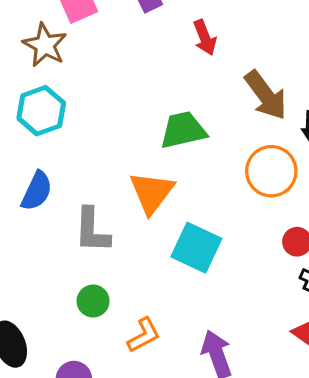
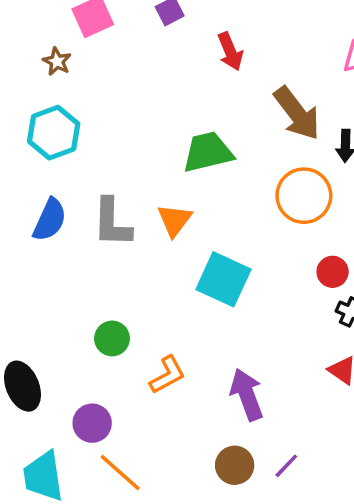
brown star: (45, 45) -> (57, 61), size x0.6
orange triangle: (152, 192) -> (174, 220), size x0.7
gray L-shape: (92, 230) -> (112, 223), moved

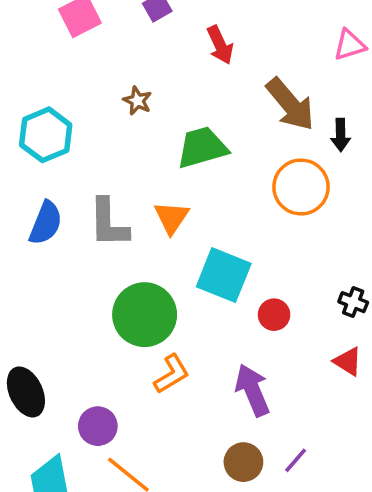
brown star: (57, 61) -> (137, 101), moved
red circle: (333, 272) -> (274, 315), moved
green circle: (112, 338) -> (145, 315), moved, size x1.8

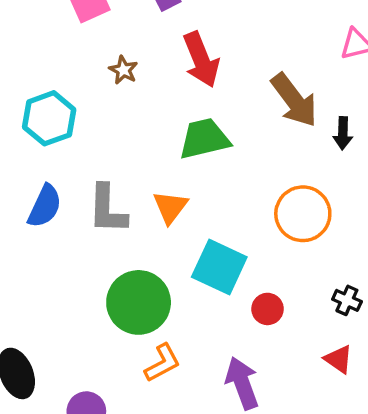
red arrow: (220, 45) -> (201, 60), moved, size x1.4
brown star: (137, 101) -> (123, 70), moved
orange circle: (301, 187) -> (303, 214), moved

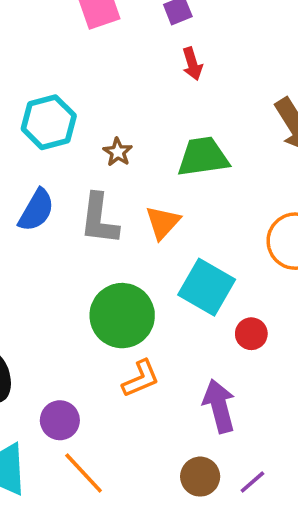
red arrow: (201, 60) -> (192, 64), moved, size x0.6
brown star: (123, 70) -> (118, 152), moved

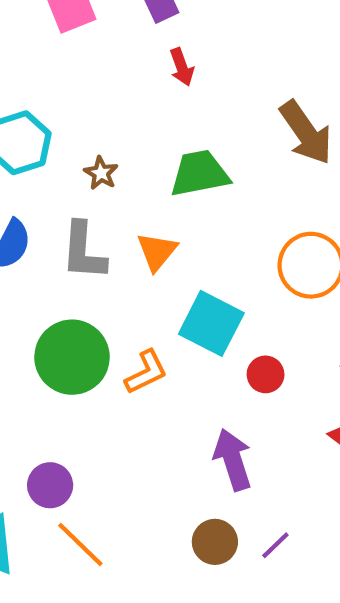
green circle: (122, 316) -> (72, 357), moved
orange L-shape: (141, 379) -> (146, 372), moved

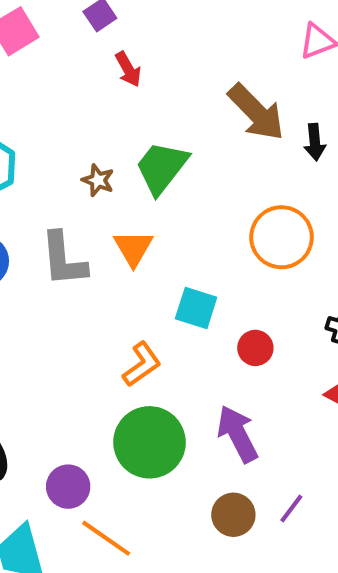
brown star: (101, 173) -> (98, 180), moved
green trapezoid: (200, 173) -> (162, 167), turned -32
cyan square: (211, 323) -> (196, 308), size x0.7
green circle: (72, 357) -> (150, 442), moved

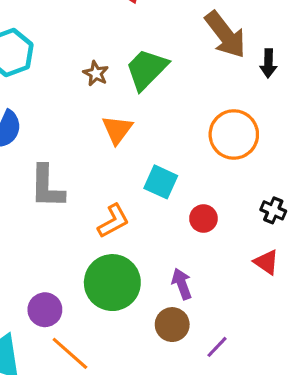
gray L-shape: (64, 259) -> (47, 187), moved
purple arrow: (238, 434) -> (182, 284), size x0.7
brown circle: (233, 515) -> (172, 325), moved

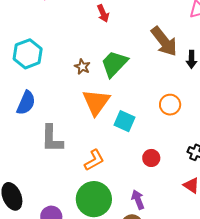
orange triangle: (117, 130) -> (96, 102), size x1.4
orange circle: (234, 134) -> (170, 105), size x0.7
cyan square: (161, 182) -> (124, 121), moved

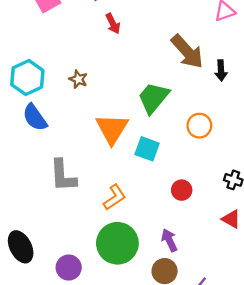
green trapezoid: (114, 64) -> (153, 98), moved
brown star: (82, 67) -> (78, 79), moved
blue semicircle: (26, 103) -> (35, 117), moved, turned 125

